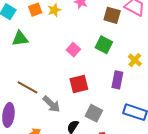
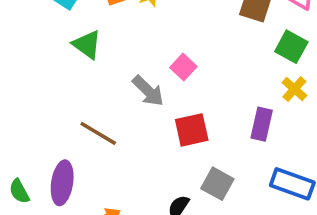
green triangle: (20, 39) -> (87, 45), turned 42
green square: (104, 45) -> (291, 47), moved
gray arrow: (51, 104) -> (148, 91), moved

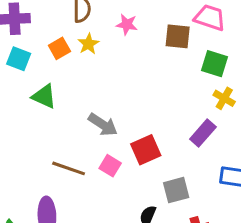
pink square: (183, 67) -> (110, 166), moved
purple rectangle: (262, 124) -> (203, 133), turned 40
gray square: (217, 184) -> (176, 190), turned -32

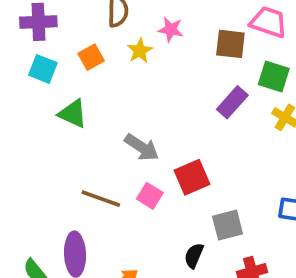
yellow star: (88, 44) -> (140, 51), moved
purple rectangle: (203, 133) -> (232, 102), moved

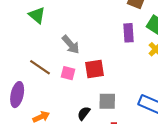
purple rectangle: (232, 102) -> (129, 33), turned -60
pink square: (150, 196) -> (68, 73), turned -32

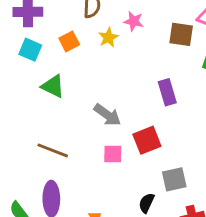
purple rectangle: (129, 33) -> (167, 92), moved
brown line: (40, 67) -> (53, 150), moved

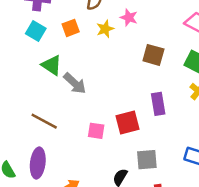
brown square: (181, 34) -> (153, 55), moved
purple rectangle: (167, 92) -> (158, 104), moved
gray arrow: (107, 115) -> (75, 83), moved

